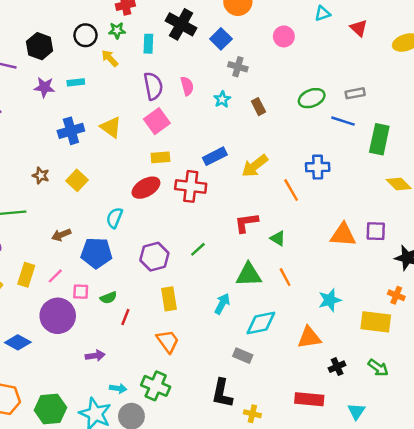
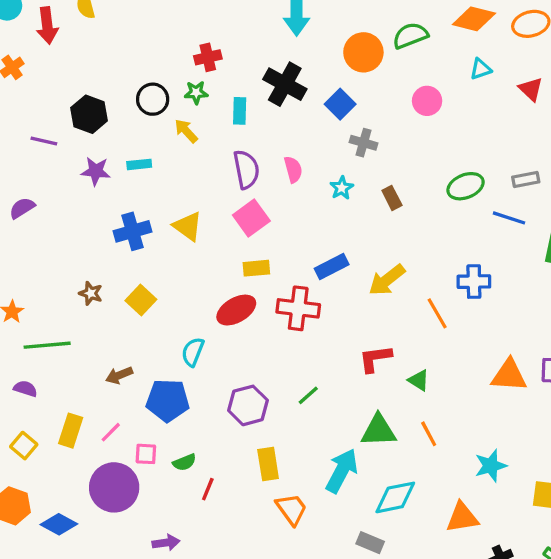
cyan arrow: (222, 304) -> (342, 471), size x1.5
orange trapezoid: (168, 341) -> (291, 509), moved

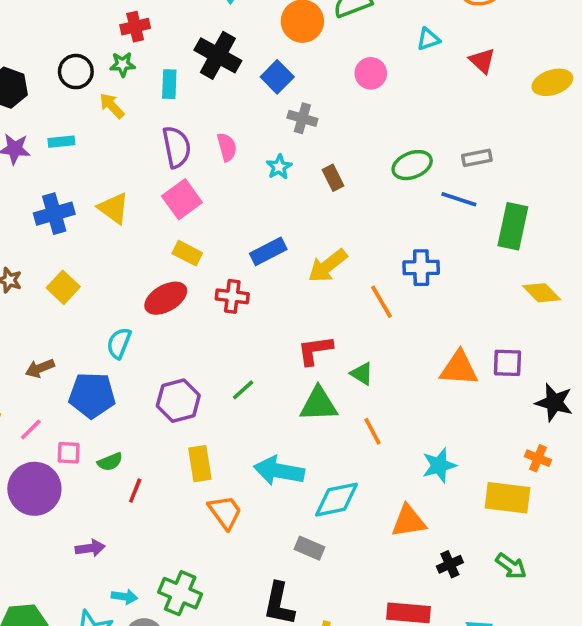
yellow rectangle: (256, 268) -> (187, 253), turned 32
red cross: (298, 308) -> (232, 296), size x0.7
green triangle: (379, 431) -> (319, 404), moved
cyan arrow: (342, 471) -> (279, 471), turned -108

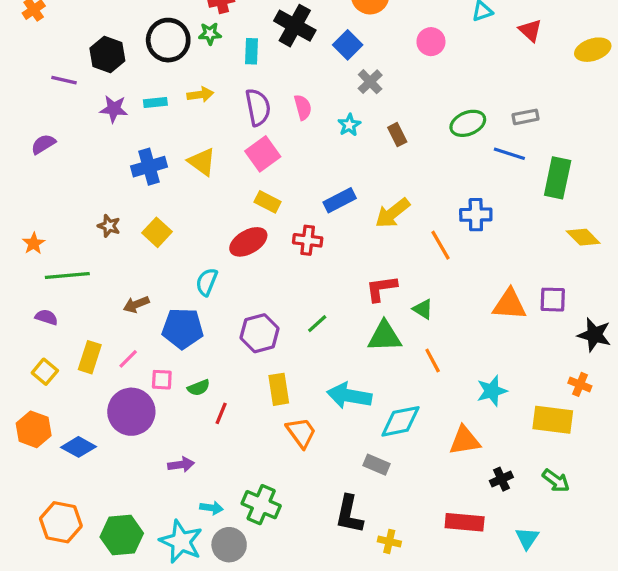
black circle: (76, 72) -> (168, 40), size x1.4
yellow arrow: (112, 106) -> (200, 94), moved, turned 125
gray cross: (302, 118) -> (370, 82), turned 30

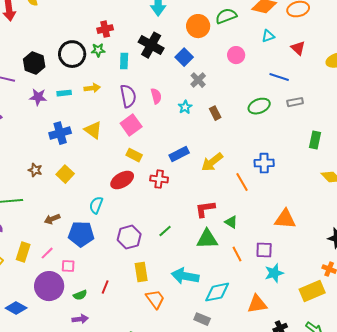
blue line: (509, 154) -> (279, 77), moved
green rectangle: (558, 178) -> (315, 140), size x0.7
purple square: (553, 300) -> (264, 250), moved
green semicircle: (199, 388) -> (80, 295), moved
yellow rectangle: (553, 420) -> (312, 291), turned -30

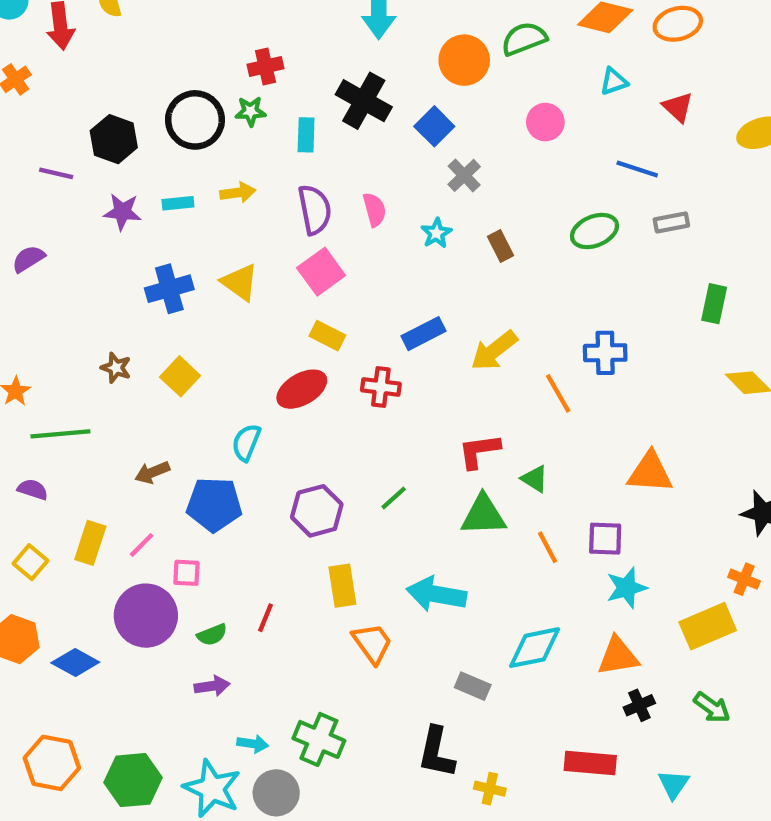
cyan diamond: (217, 292) -> (535, 648), moved
orange triangle: (257, 304) -> (618, 656), moved

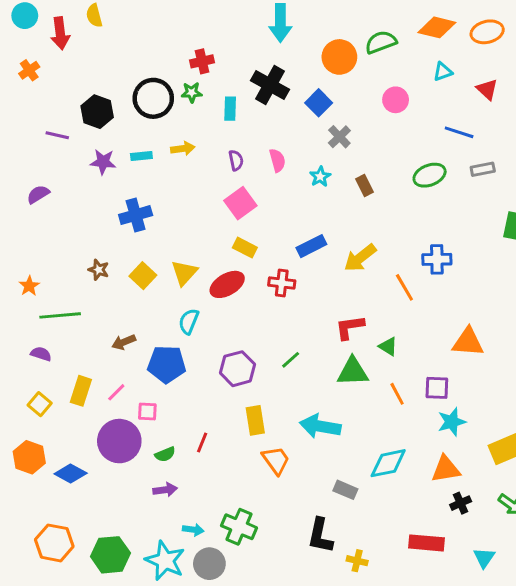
purple semicircle: (315, 210) -> (236, 160), size x0.6
yellow triangle: (240, 282) -> (184, 273), moved, turned 36

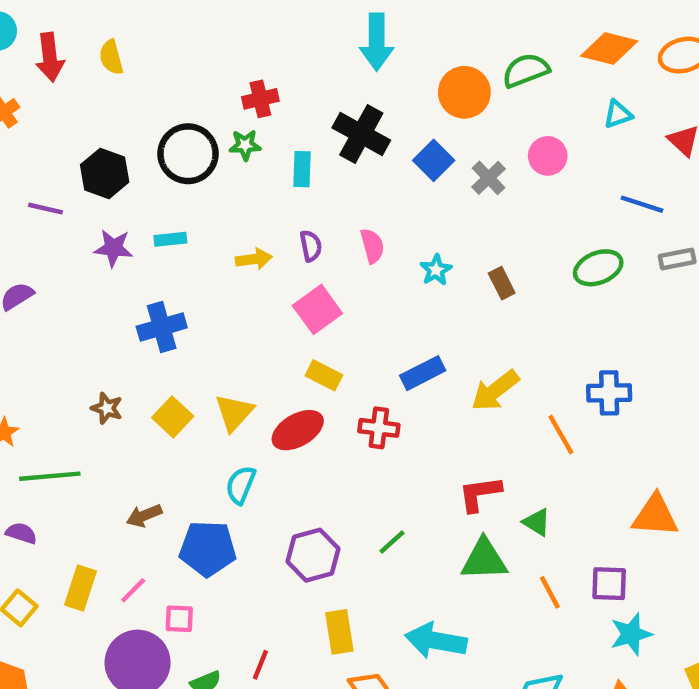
yellow semicircle: (94, 16) -> (111, 57), moved
gray cross: (339, 137) -> (488, 178), moved
yellow arrow: (183, 149) -> (254, 259), moved

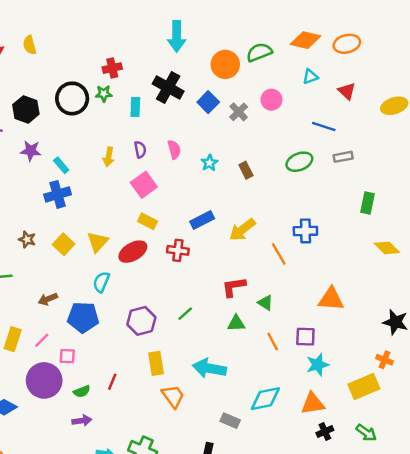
cyan rectangle: (170, 239) -> (61, 165), moved, turned 56
yellow arrow: (254, 259) -> (109, 157), turned 108
green triangle: (484, 560) -> (236, 323), size x0.7

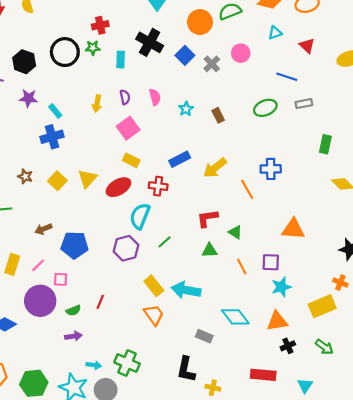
cyan semicircle: (101, 282) -> (140, 216), moved, size x1.4
yellow rectangle: (156, 363) -> (154, 286), moved, turned -30
cyan diamond: (265, 399) -> (235, 317), turned 64

